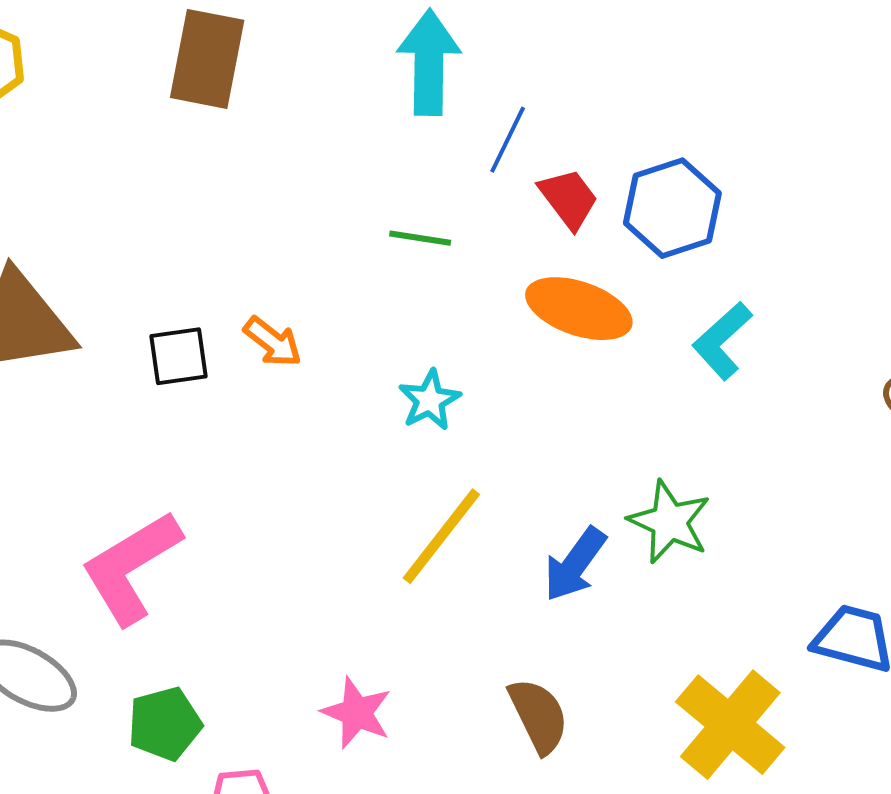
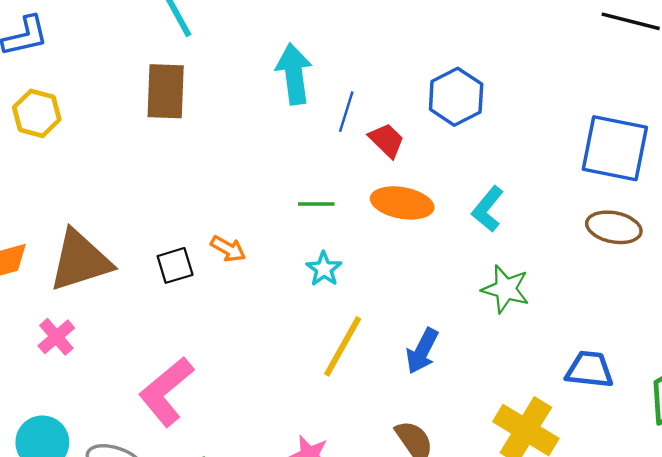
blue hexagon: (672, 208) -> (456, 97), moved
green line: (420, 238) -> (316, 204), moved
green star: (669, 522) -> (506, 289), moved

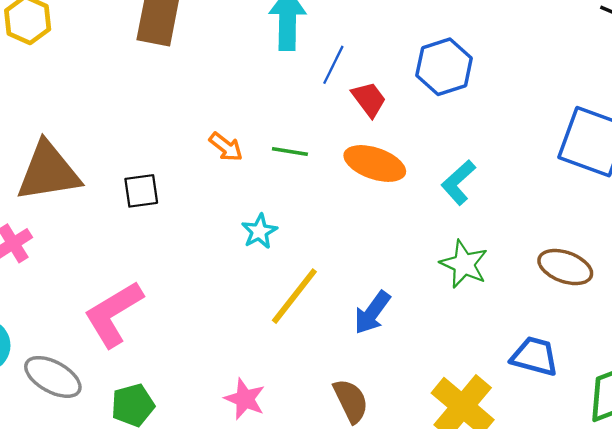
brown ellipse: (614, 227) -> (565, 267), moved
orange arrow: (228, 249) -> (226, 147), moved
cyan star: (324, 269) -> (259, 231), moved

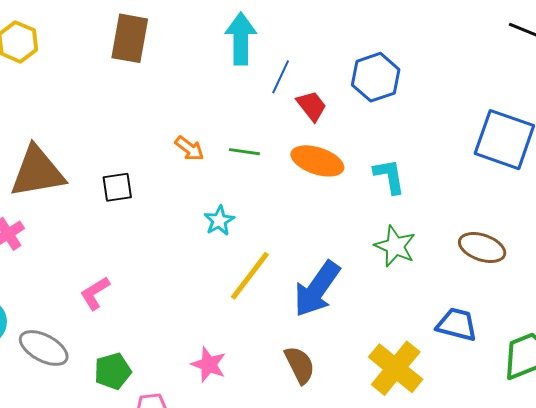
cyan L-shape: (458, 182) -> (389, 176), turned 123
blue arrow: (372, 313) -> (317, 289), size x1.5
pink L-shape: (113, 314) -> (95, 293), size x0.6

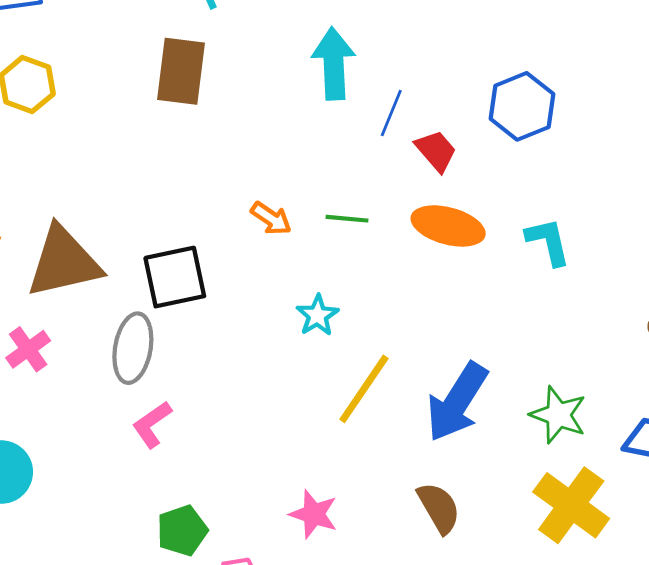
black square: (117, 187) -> (175, 277), size x1.5
green star: (395, 246) -> (558, 415), moved
gray ellipse: (44, 348) -> (133, 348), moved, turned 75

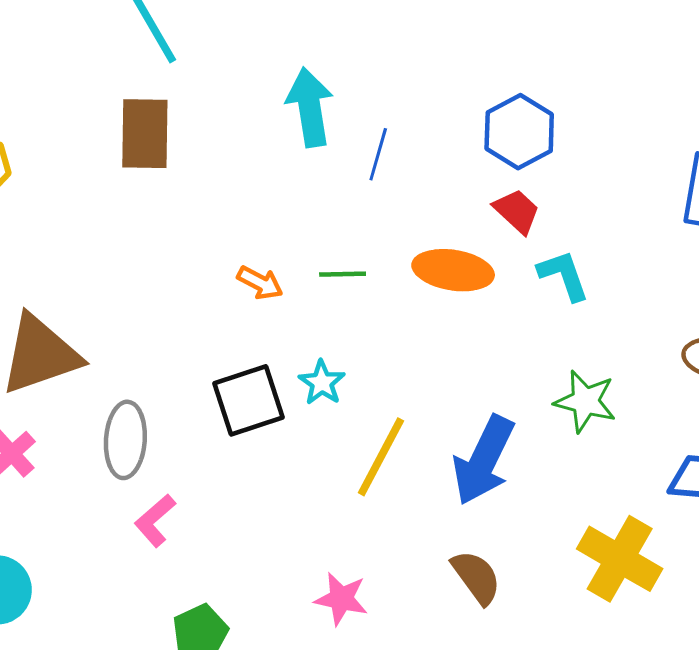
red trapezoid: (436, 151) -> (517, 211), moved
black square: (175, 277) -> (249, 400), moved
green star: (558, 415) -> (585, 401), moved

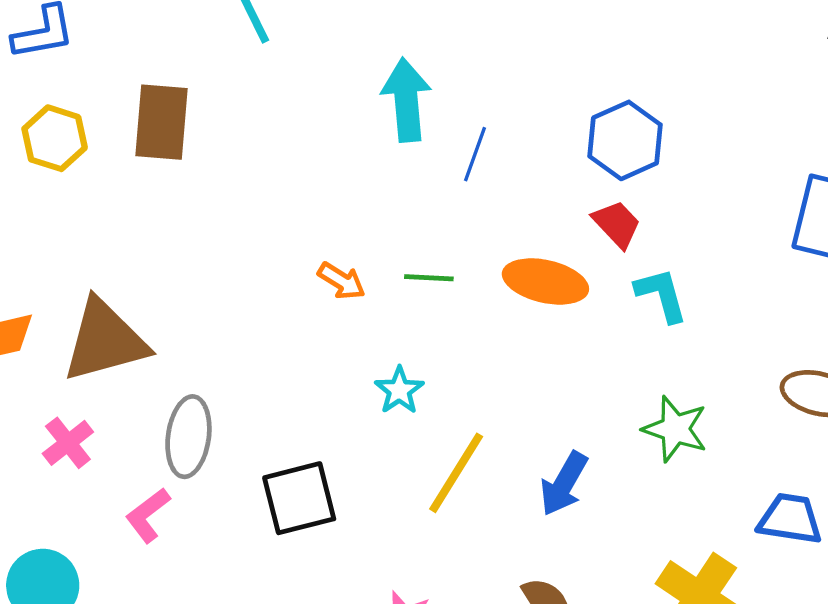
brown rectangle: (145, 134) -> (161, 122), moved
black square: (249, 400) -> (299, 498), moved
blue arrow: (484, 460) -> (564, 484), size x0.7
pink L-shape: (155, 520) -> (148, 515), moved

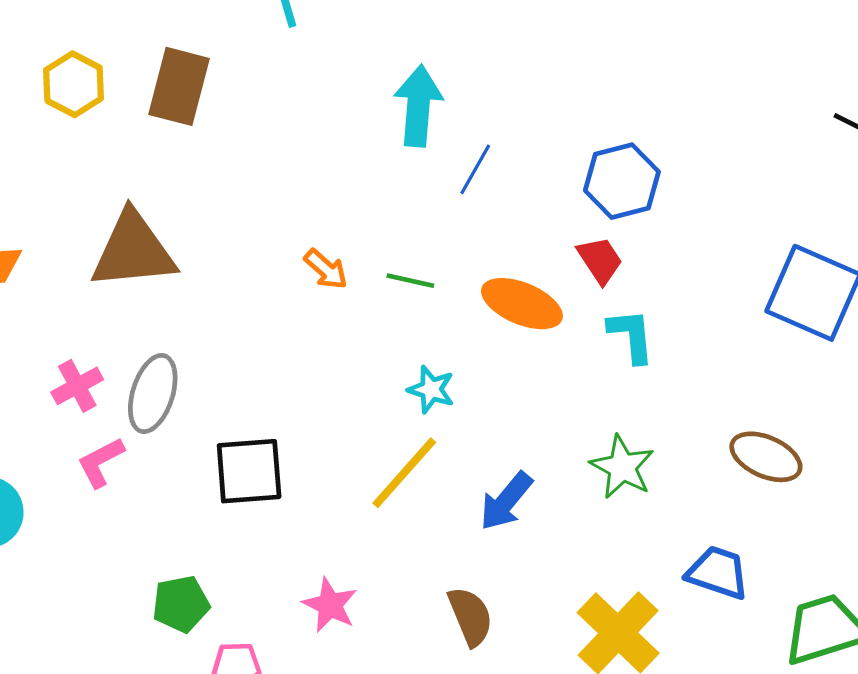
brown triangle: (105, 341) -> (133, 251), moved
cyan star: (399, 390) -> (431, 389), moved, turned -30
pink cross: (68, 443) -> (77, 386), moved

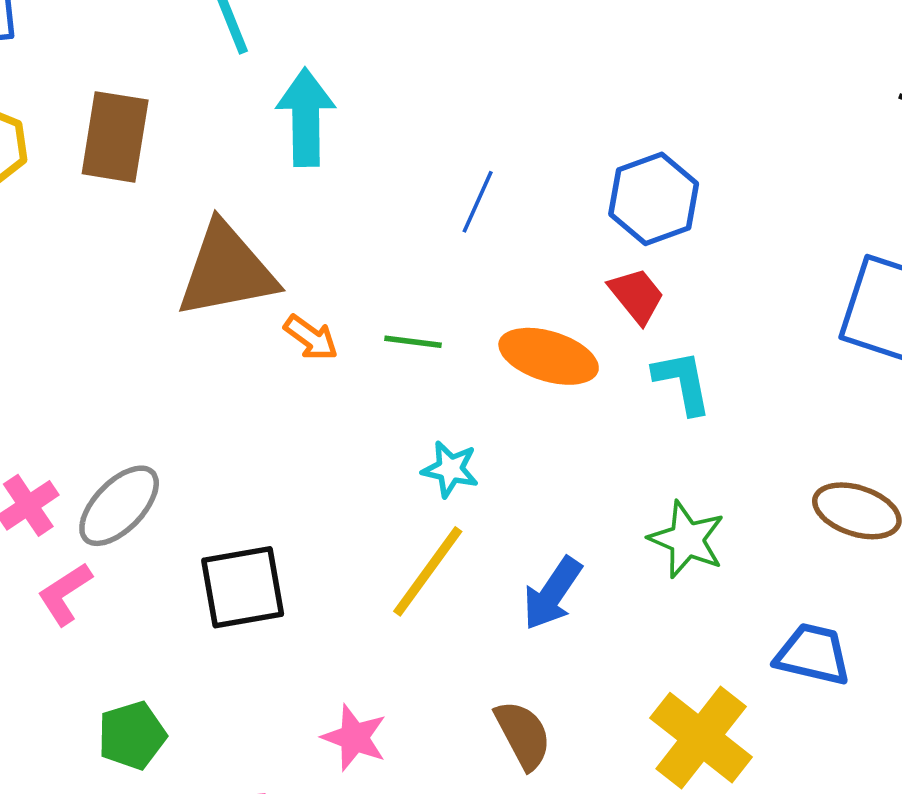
cyan arrow: (418, 106) -> (306, 117), moved
brown triangle: (133, 251) -> (227, 271), moved
gray ellipse: (153, 394) -> (119, 506), turned 32
green pentagon: (181, 604) -> (132, 735), moved

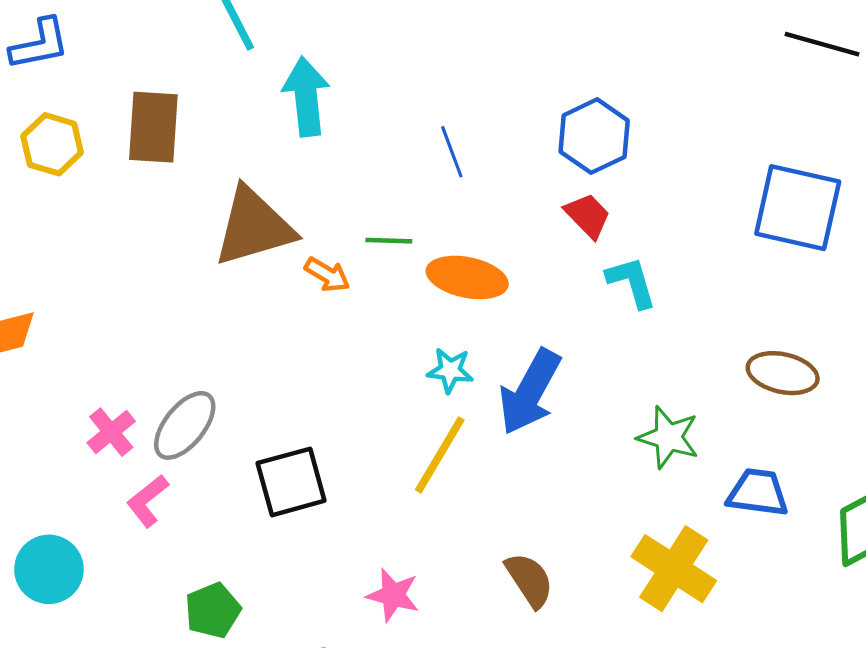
blue line: (478, 202) -> (452, 152), turned -39
green line: (413, 342) -> (389, 241), moved
orange ellipse: (549, 356) -> (467, 277), moved
green star: (687, 539) -> (668, 437), moved
blue arrow: (552, 594) -> (530, 392), moved, size x1.4

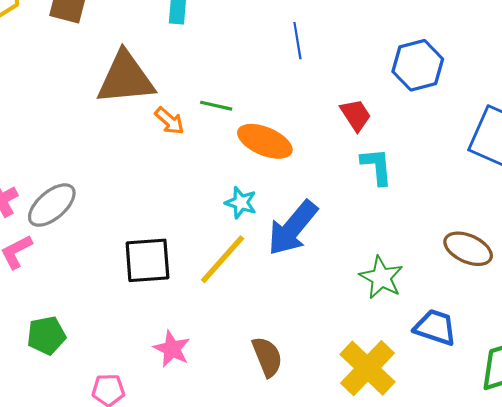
blue hexagon: (594, 136) -> (418, 65), moved
blue line: (452, 152) -> (297, 41), moved
black square: (291, 482) -> (147, 260), moved

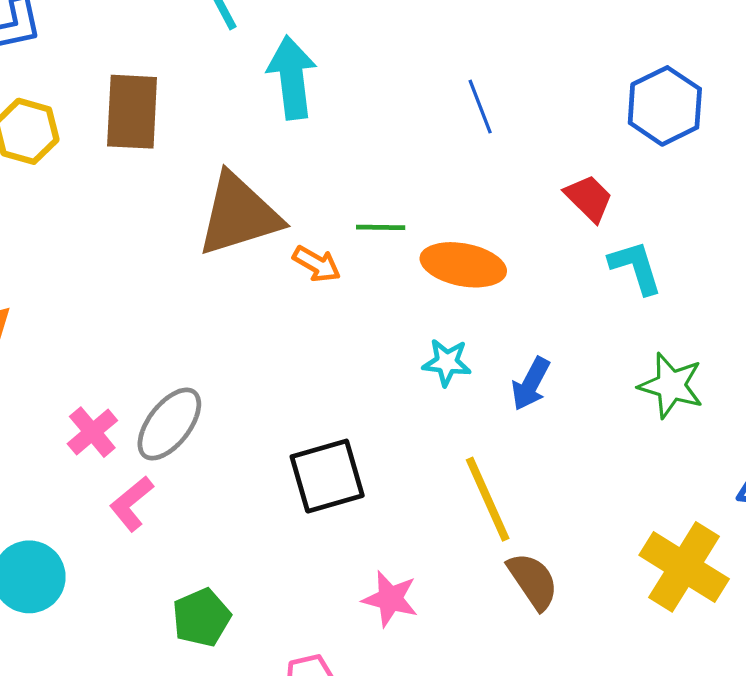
blue arrow: (293, 228) -> (531, 384), size x0.6
yellow line: (222, 259) -> (488, 499), moved, turned -54
green star: (381, 277) -> (671, 385), moved

